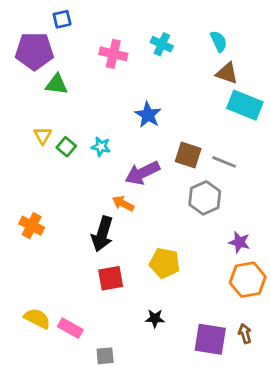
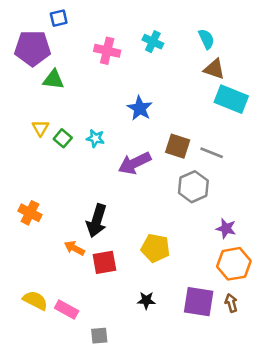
orange arrow: (123, 203) -> (74, 248), moved
brown arrow: (245, 334) -> (231, 303), moved
purple square: (210, 339) -> (199, 302), moved

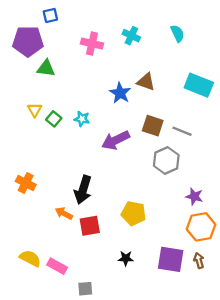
brown triangle: (214, 69) -> (146, 82), moved

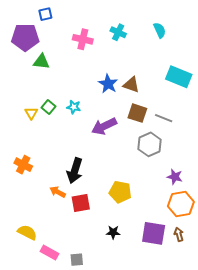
brown triangle: (146, 82) -> (131, 85), moved
yellow triangle: (35, 110) -> (31, 113), moved
pink rectangle: (57, 266) -> (49, 253), moved

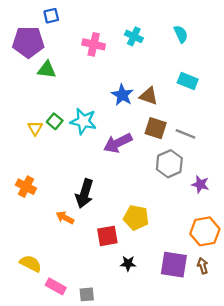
cyan rectangle: (179, 77) -> (188, 81), moved, size x0.7
cyan star: (74, 107) -> (83, 121), size x1.6
purple star: (175, 177) -> (200, 184), moved
red square: (81, 203) -> (107, 236), moved

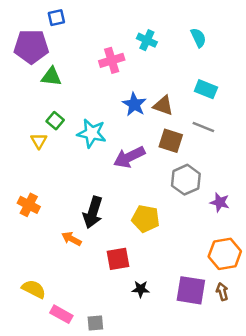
pink cross: (94, 44) -> (112, 60), moved, turned -30
green square: (55, 121) -> (55, 121), moved
gray line: (185, 134) -> (203, 127), moved
yellow pentagon: (136, 218) -> (146, 219), moved

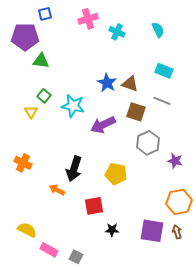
pink cross: (112, 60) -> (88, 19), moved
gray square: (95, 323) -> (76, 257), turned 32

